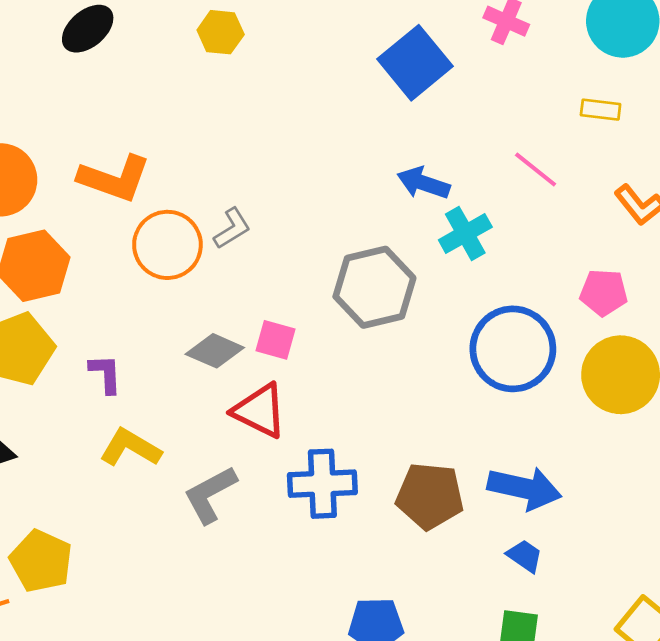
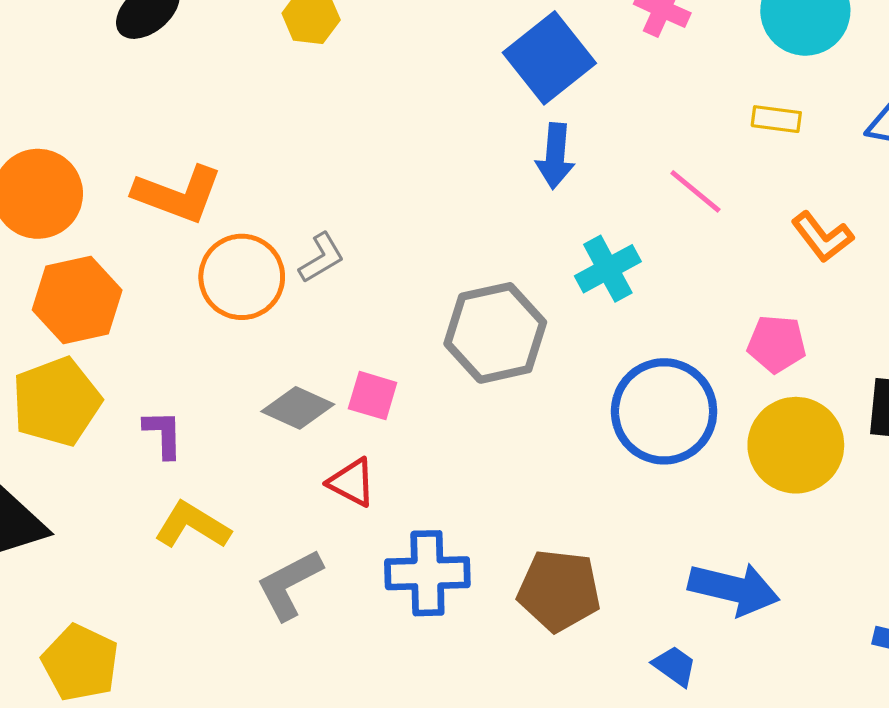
blue arrow: (423, 183) -> (555, 156), moved, turned -105
red triangle: (260, 411) -> (352, 482), size x0.7
blue arrow: (524, 488) -> (734, 589), moved

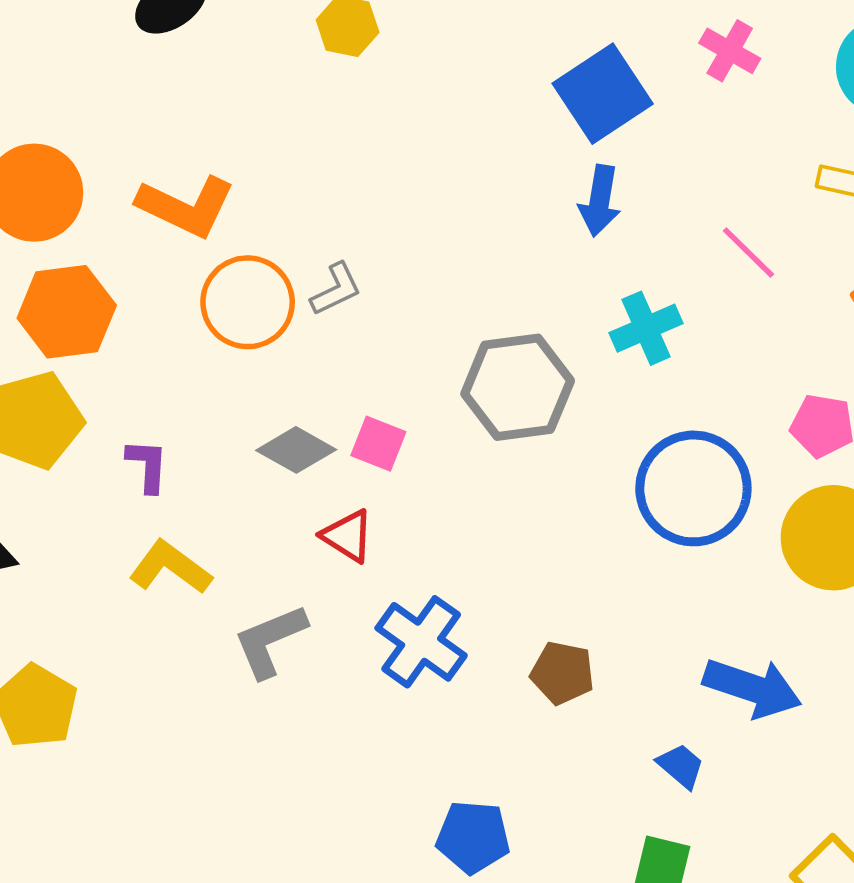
blue cross: (427, 573) -> (421, 642), turned 32
brown pentagon: (559, 590) -> (562, 673), size x0.7

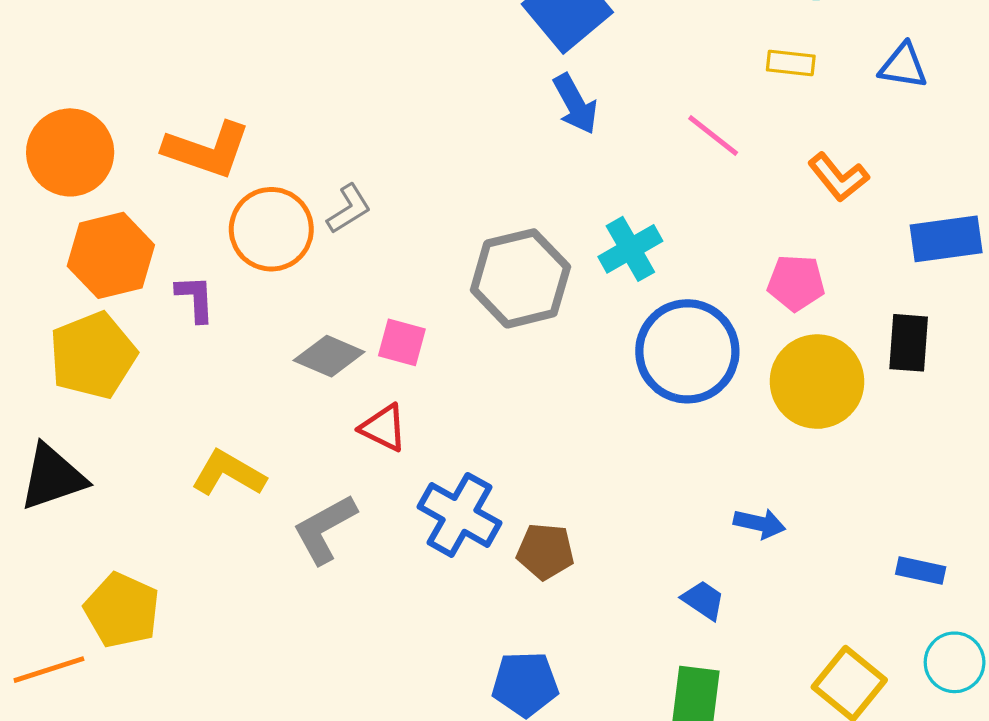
blue arrow: (600, 201) -> (575, 104), turned -32
cyan cross: (646, 328) -> (630, 249), moved
purple L-shape: (147, 466) -> (195, 298), moved
brown pentagon: (562, 673) -> (545, 551), moved
blue arrow: (752, 688) -> (760, 523), size x0.6

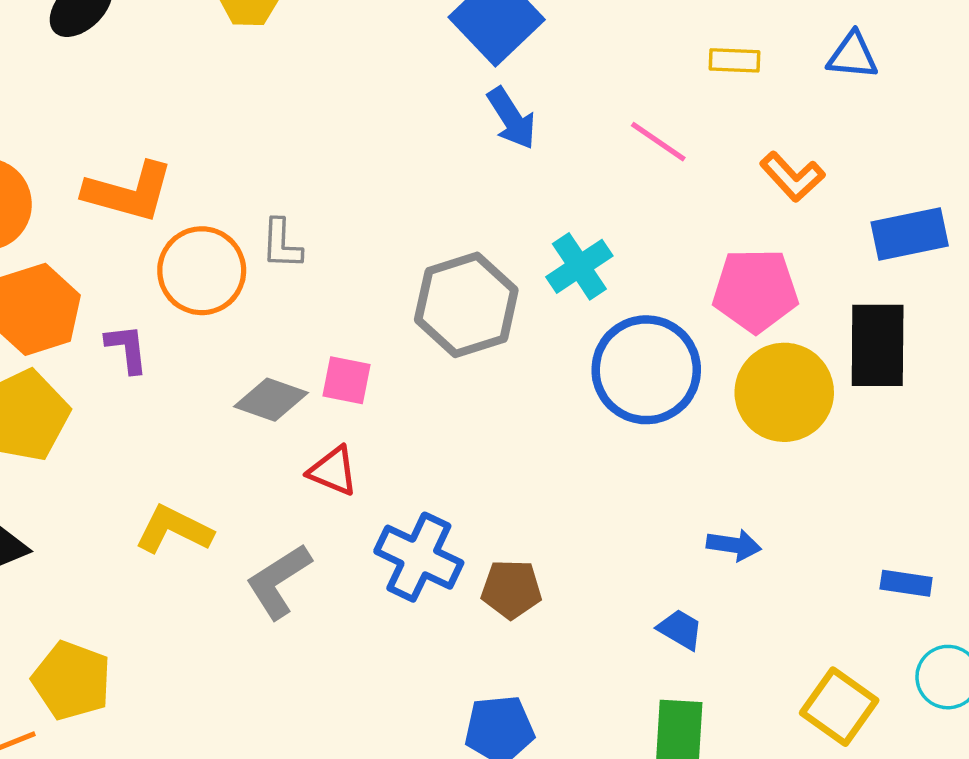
gray L-shape: (349, 209) -> (282, 244), turned 128
pink pentagon: (796, 283) -> (755, 290), size x1.4
black rectangle: (909, 343) -> (878, 345), size x1.4

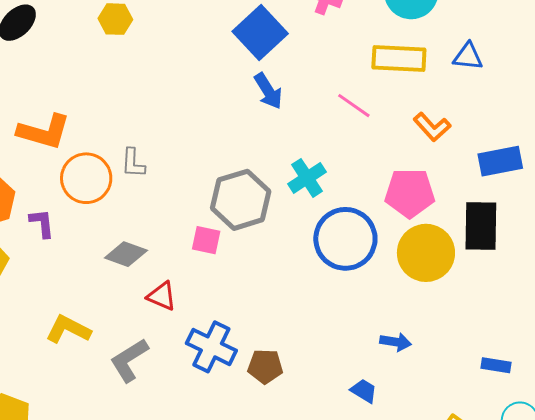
yellow rectangle: (734, 60) -> (399, 59), size x1.8
pink square: (346, 380) -> (206, 240), moved

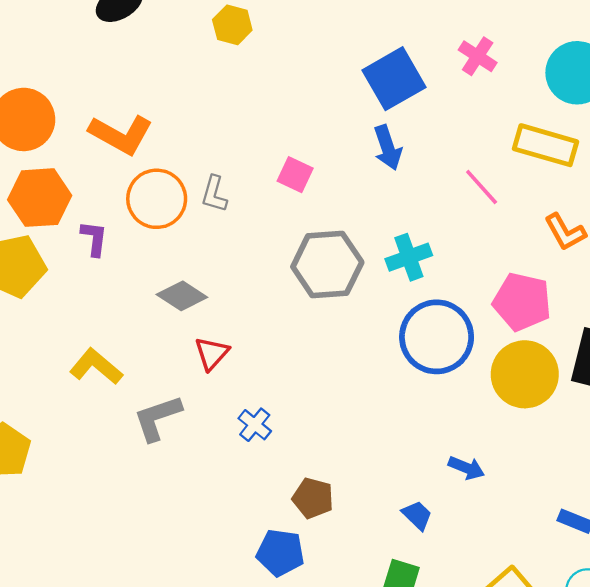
pink square: (206, 240) -> (295, 175), moved
red triangle: (162, 296) -> (212, 353), turned 36
blue cross: (211, 347) -> (255, 425), size x0.6
brown pentagon: (265, 366) -> (313, 498), moved

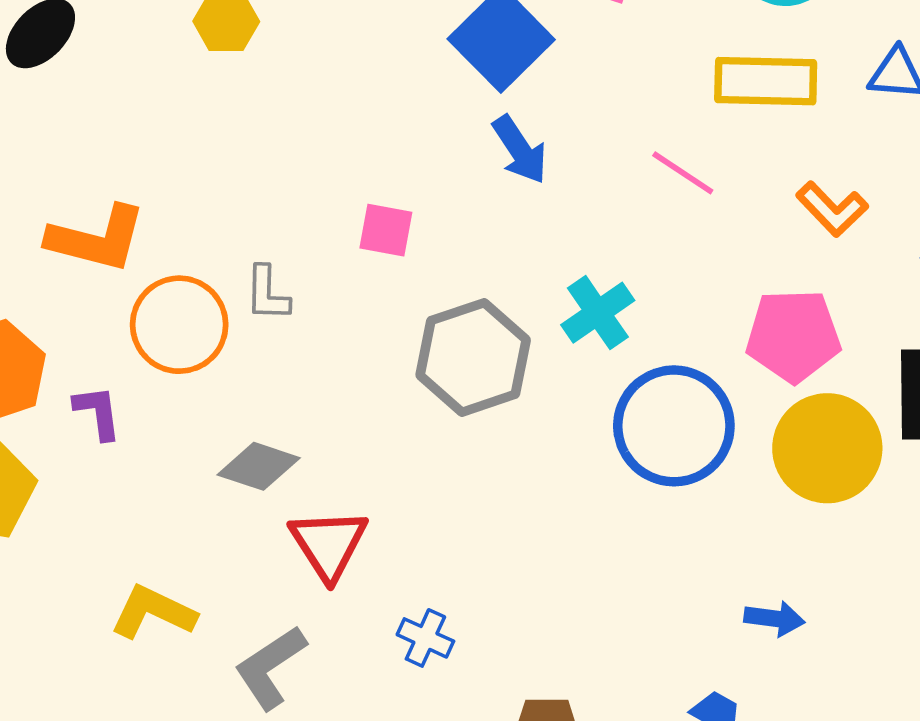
red triangle: (212, 353) -> (329, 544), size x1.4

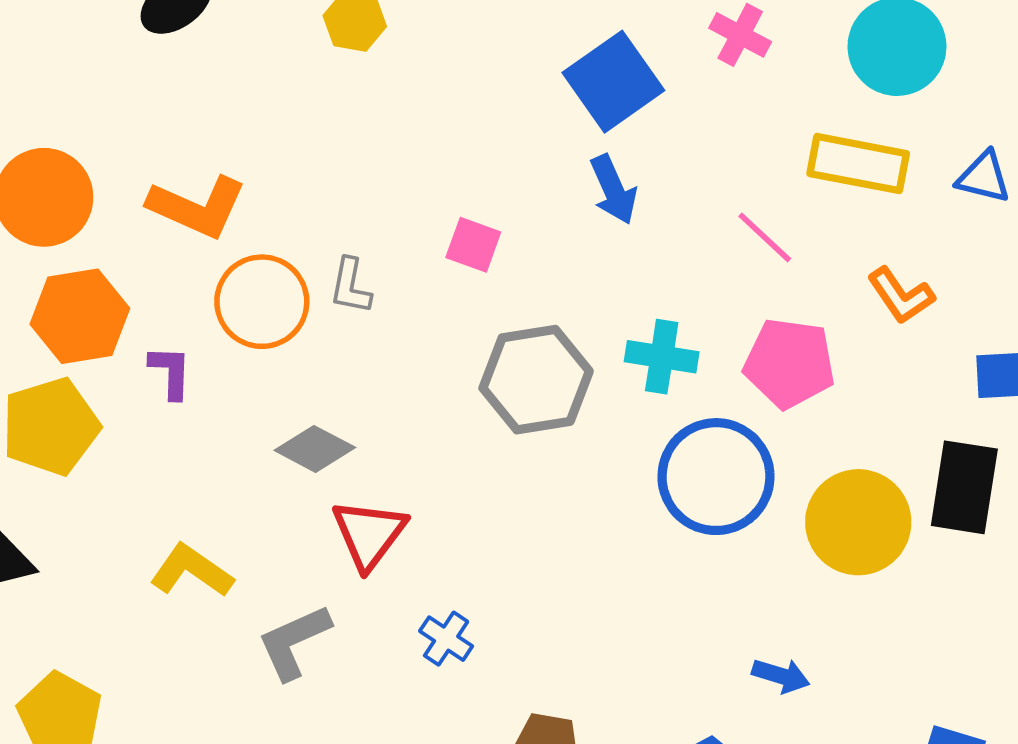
cyan cross: (598, 313) -> (662, 357), turned 34
pink pentagon: (793, 336) -> (789, 363), moved

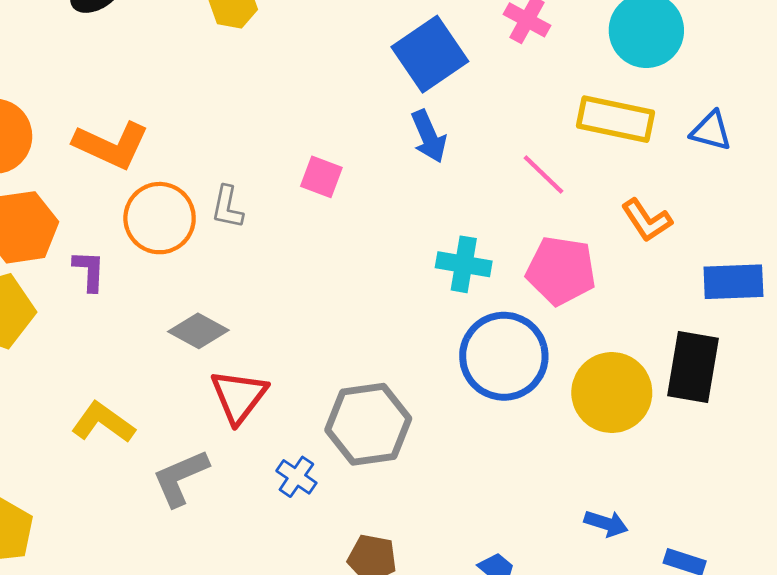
gray hexagon: (536, 380) -> (368, 424), moved
blue arrow: (781, 676) -> (606, 523), moved

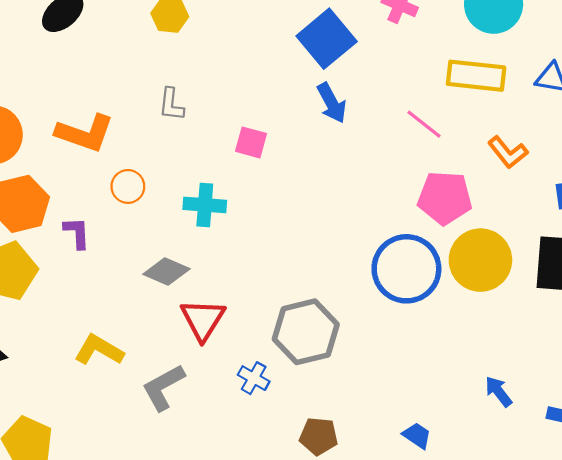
gray L-shape: (227, 207) -> (171, 104), moved
orange circle: (160, 218) -> (128, 186), size x0.6
cyan cross: (464, 264) -> (205, 205), moved
yellow circle: (612, 393) -> (480, 260), moved
blue arrow: (606, 523) -> (499, 392), turned -140

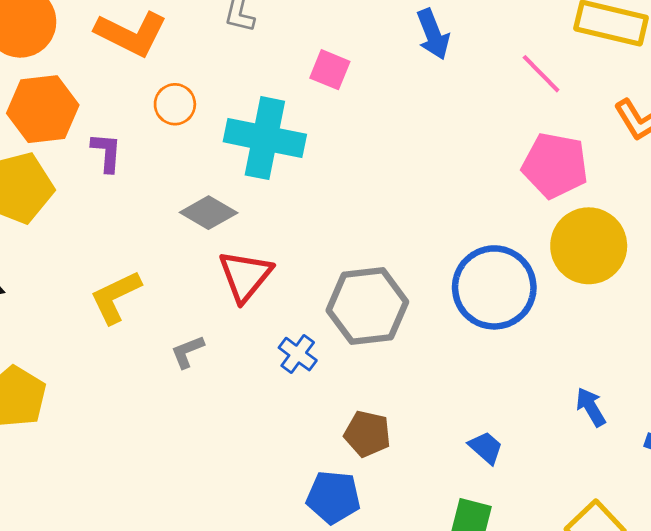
cyan cross: (205, 205) -> (265, 138), size x1.5
blue circle: (406, 269) -> (494, 287), moved
yellow L-shape: (99, 350) -> (115, 297), turned -63
gray L-shape: (163, 387) -> (187, 352), size x0.6

